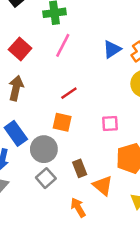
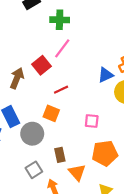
red square: (20, 49) -> (41, 65), moved
blue triangle: (112, 49) -> (106, 75), moved
gray square: (46, 178) -> (34, 170), moved

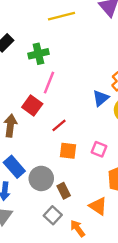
orange square: (51, 113) -> (68, 151), moved
pink square: (92, 121) -> (99, 149), turned 32
brown rectangle: (60, 155) -> (64, 191), moved

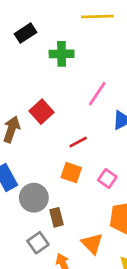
pink line: (49, 83) -> (97, 94), moved
red line: (59, 125) -> (78, 142), moved

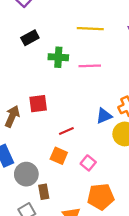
pink line: (97, 94) -> (90, 66), moved, turned 50
red square: (41, 112) -> (38, 104), turned 30

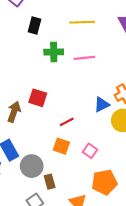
black rectangle: (30, 38) -> (35, 26), moved, turned -42
red square: (38, 104) -> (38, 98), turned 30

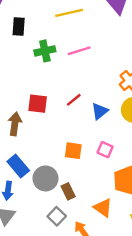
blue triangle: (102, 105) -> (100, 111), moved
red line: (67, 122) -> (74, 100), moved

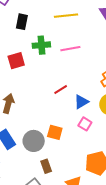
red square: (38, 104) -> (16, 61), moved, turned -30
pink square: (105, 150) -> (85, 124), moved
gray circle: (46, 178) -> (34, 141), moved

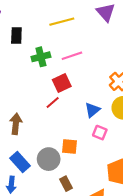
red square: (16, 61) -> (62, 83), moved
red line: (61, 89) -> (53, 103), moved

